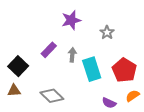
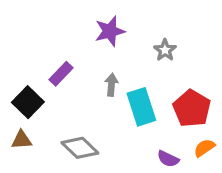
purple rectangle: (49, 50) -> (61, 74), moved

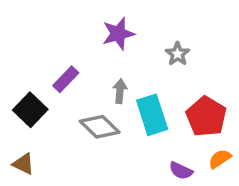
brown triangle: (22, 140) -> (24, 164), moved, turned 30
gray diamond: (80, 148) -> (100, 127), moved

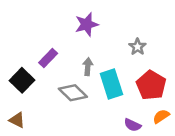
gray star: (177, 54) -> (137, 47), moved

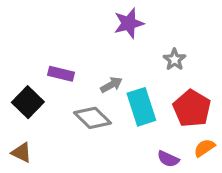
purple star: (87, 24) -> (129, 23), moved
purple rectangle: (48, 58) -> (61, 74), turned 60
gray arrow: (88, 67) -> (111, 85), turned 56

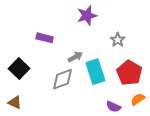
purple rectangle: (61, 74) -> (45, 38), moved
gray diamond: (92, 118) -> (63, 79), turned -65

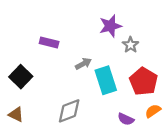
purple star: (87, 15) -> (110, 26), moved
gray diamond: (63, 79) -> (69, 111), moved

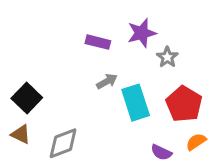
purple rectangle: (49, 42) -> (98, 42), moved
gray diamond: (69, 111) -> (63, 143), moved
brown triangle: (16, 114) -> (21, 134), moved

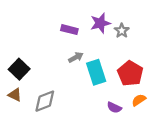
gray star: (167, 57) -> (122, 31), moved

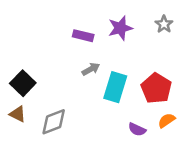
gray star: (122, 31) -> (164, 24), moved
cyan rectangle: (96, 72) -> (115, 87), turned 35

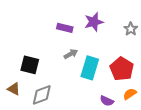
gray star: (164, 24) -> (131, 29), moved
black square: (23, 83) -> (30, 65), moved, turned -30

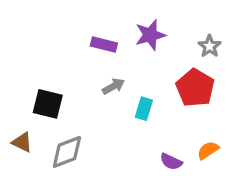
cyan rectangle: (90, 68) -> (144, 109), size x0.6
red pentagon: (122, 69) -> (195, 88), moved

